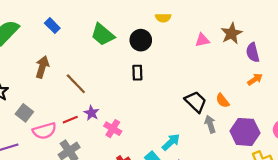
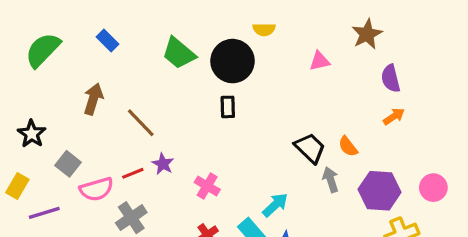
brown star: (231, 33) -> (367, 34), moved
black circle: (141, 40) -> (232, 61), size x1.4
pink cross: (113, 129) -> (207, 186), moved

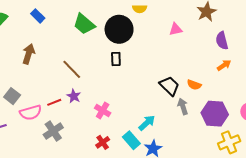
brown line: (141, 123) -> (72, 69), moved
orange semicircle: (348, 146) -> (194, 85), turned -32

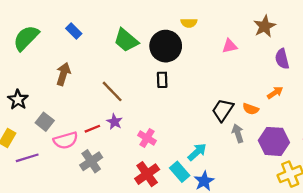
orange arrow: (224, 65) -> (275, 93), moved
black trapezoid: (169, 86) -> (223, 110), turned -100
red cross: (103, 142) -> (147, 174), size x1.5

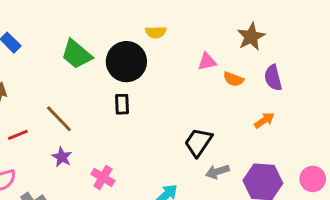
orange semicircle: (251, 109) -> (233, 79), moved
red line: (92, 129) -> (18, 135), moved
gray arrow: (238, 133) -> (217, 172), turned -90

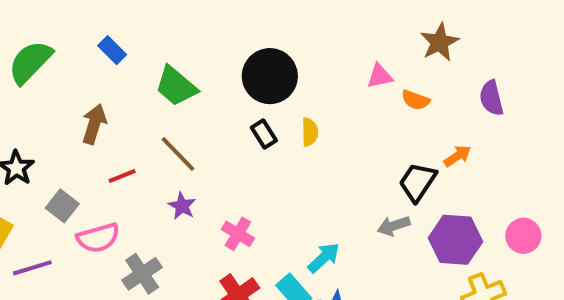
yellow semicircle: (156, 32) -> (310, 132), moved, turned -90
green trapezoid: (77, 54) -> (176, 86), moved
purple semicircle: (273, 78) -> (491, 98), moved
black rectangle: (122, 104) -> (264, 134), turned -30
black trapezoid: (198, 142) -> (418, 182), moved

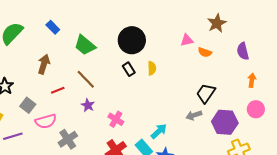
orange arrow: (457, 156) -> (252, 80), moved, turned -48
pink circle: (523, 236) -> (256, 109), moved

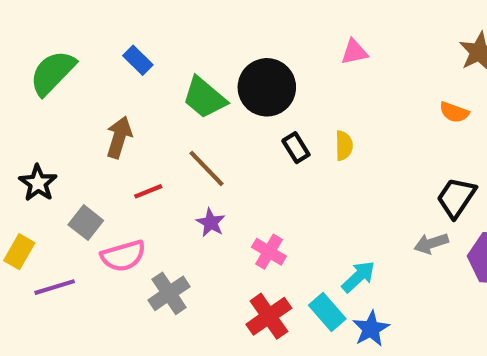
black circle: (132, 40) -> (267, 87), moved
pink triangle: (187, 40) -> (354, 52), moved

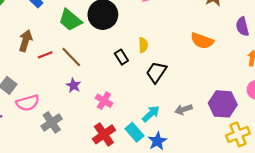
orange semicircle: (454, 112) -> (202, 41), moved, size x1.5
black rectangle: (296, 148) -> (121, 57), moved
red line: (148, 191) -> (45, 55), moved
black trapezoid: (456, 198) -> (156, 72), moved
gray arrow: (431, 243) -> (184, 109), moved

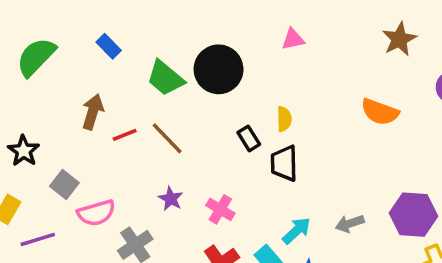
black trapezoid: (156, 72) -> (284, 163), moved, turned -35
purple star: (73, 85) -> (171, 199), moved

